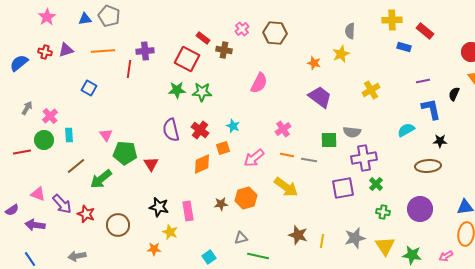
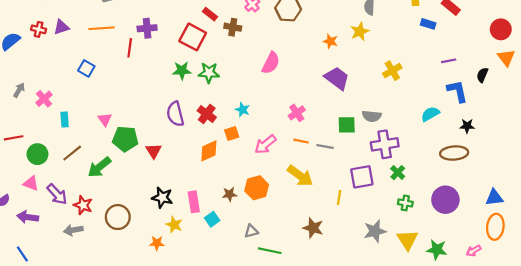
green circle: (44, 140) -> (37, 154), moved
yellow line: (322, 241) -> (339, 198), moved
gray arrow: (77, 256) -> (73, 230), moved
cyan square: (209, 257) -> (212, 219), moved

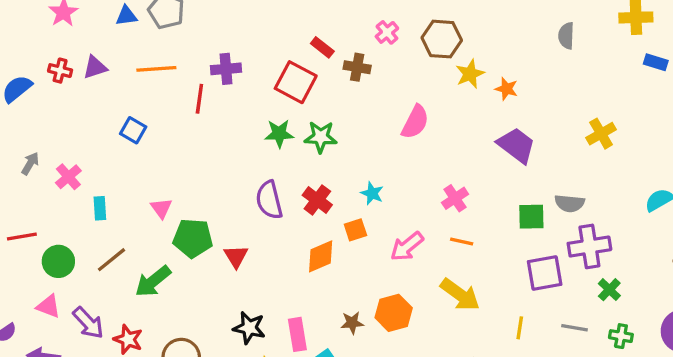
yellow star: (360, 32) -> (470, 74), moved
gray line: (325, 147) -> (575, 328), moved
purple square: (362, 177) -> (545, 273), moved

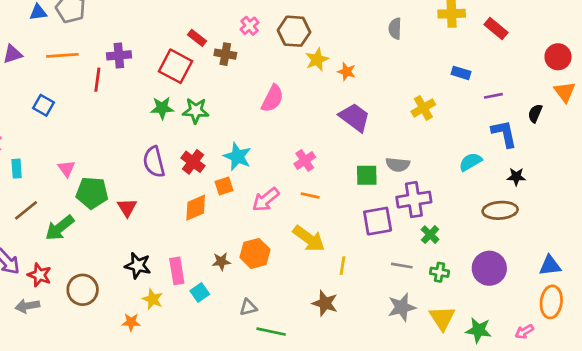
blue rectangle: (656, 62) -> (461, 73), moved
cyan star: (372, 193) -> (237, 156), size x1.5
yellow line: (520, 328) -> (343, 266), moved

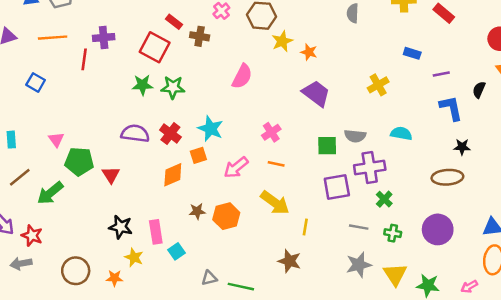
purple semicircle: (154, 162) -> (135, 133), turned 112
cyan semicircle: (470, 162) -> (401, 133), moved, turned 40
brown star: (221, 262) -> (197, 211), moved
brown circle: (83, 290) -> (76, 271), moved
gray triangle: (248, 307) -> (209, 278), moved

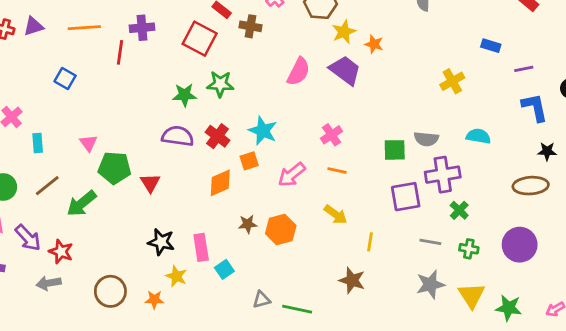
green star: (142, 85) -> (185, 95), moved
purple trapezoid: (316, 93) -> (345, 70), moved
yellow arrow: (275, 203) -> (336, 214), size x0.7

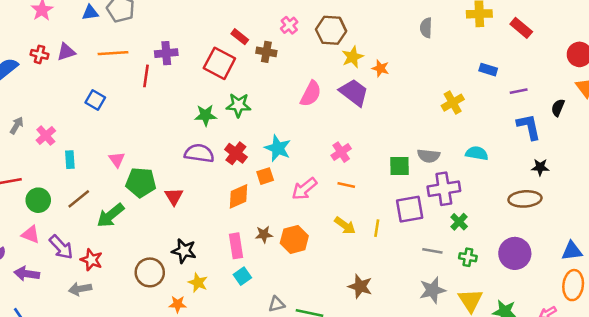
yellow line: (370, 242) -> (377, 228), moved
pink rectangle: (201, 247) -> (236, 246), moved
brown circle: (110, 291) -> (150, 272), moved

